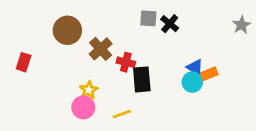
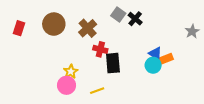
gray square: (148, 18) -> (118, 15), turned 32
gray star: (241, 25) -> (192, 31), moved
brown cross: (101, 49) -> (88, 28), moved
red rectangle: (24, 62) -> (19, 28), moved

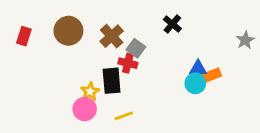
gray square: (118, 15) -> (136, 48), moved
blue triangle: (155, 54) -> (198, 69), turned -32
black rectangle: (113, 63) -> (112, 81), moved

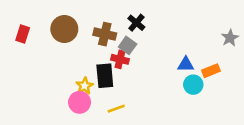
black cross: (172, 24) -> (136, 23), moved
brown cross: (112, 36) -> (105, 34), turned -35
orange rectangle: (211, 75) -> (211, 71), moved
cyan circle: (195, 83) -> (193, 85), moved

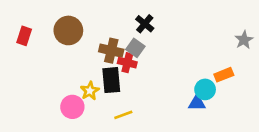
brown cross: (105, 34) -> (111, 51), moved
blue triangle: (186, 64) -> (197, 103), moved
pink circle: (80, 102) -> (72, 107), moved

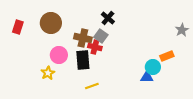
yellow star: (90, 91) -> (48, 73), moved
pink circle: (72, 107) -> (59, 55), moved

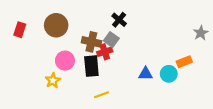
red cross: (95, 47) -> (105, 52), turned -32
blue triangle: (147, 77) -> (146, 74), moved

